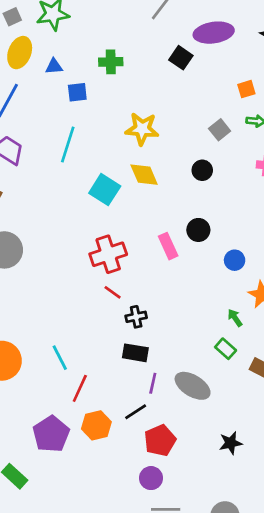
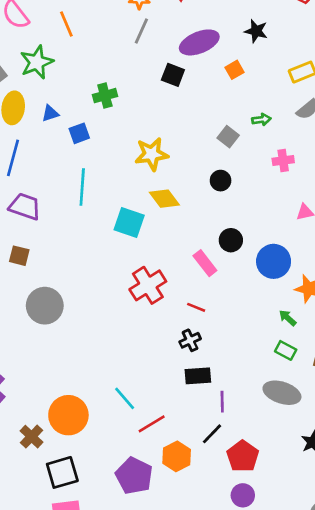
orange square: (246, 89) -> (235, 70), moved
blue circle: (235, 260) -> (274, 261), size x1.6
red line: (113, 292) -> (196, 307), moved
gray ellipse: (193, 386) -> (282, 393), moved
red line: (80, 388) -> (152, 424), turned 48

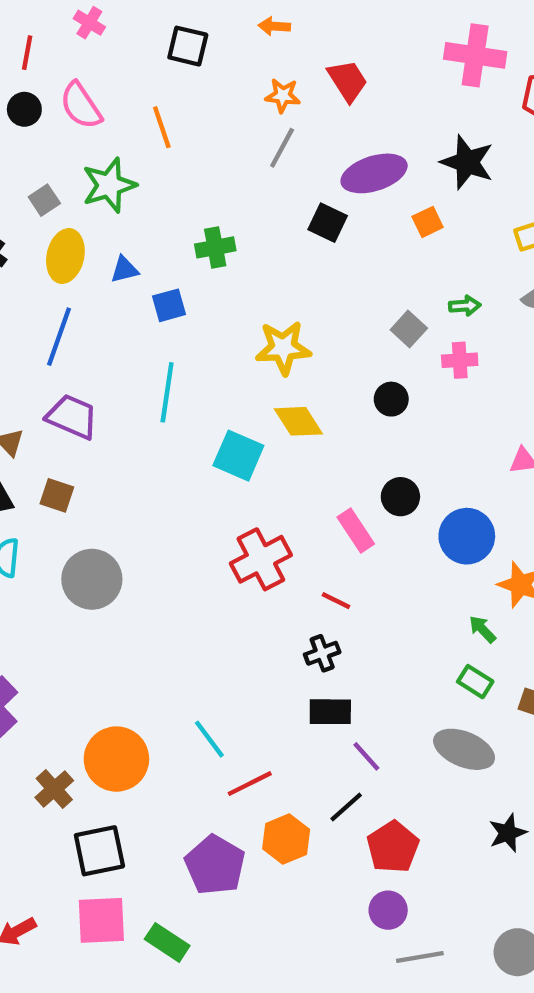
black star: (256, 31) -> (467, 162), size x1.4
pink cross: (283, 160) -> (460, 360), moved
purple line: (222, 402) -> (366, 756), turned -45

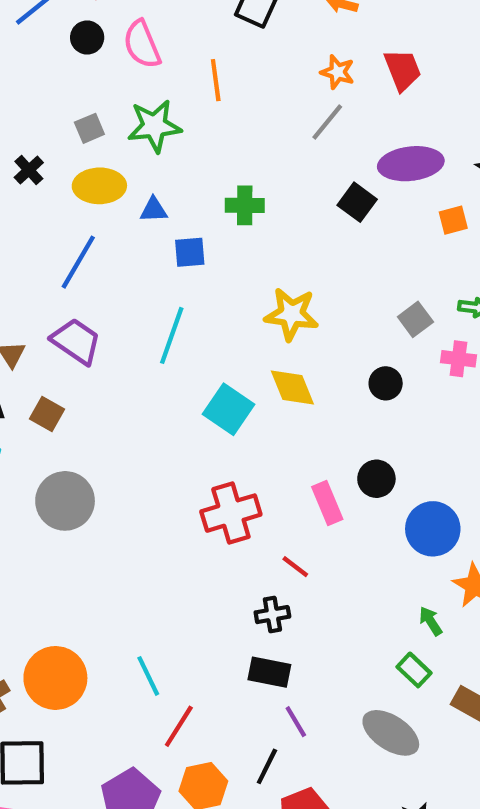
yellow ellipse: (65, 256) -> (99, 186), turned 66
red line: (250, 784) -> (179, 726), turned -42
black line: (346, 807) -> (267, 766), turned -33

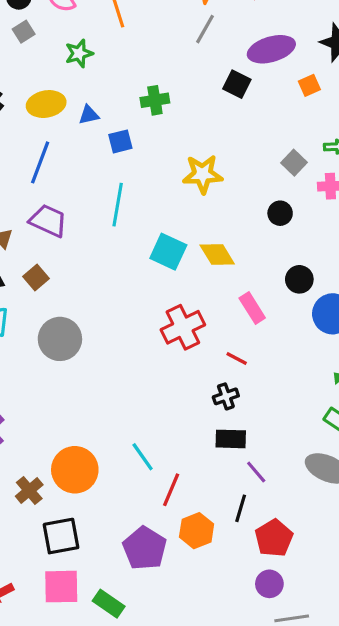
green star: (154, 126) -> (79, 53), size x0.7
gray square: (89, 128) -> (24, 32), moved
yellow diamond: (292, 387) -> (217, 255), moved
brown square: (47, 414) -> (36, 278), turned 30
black circle: (376, 479) -> (299, 279), moved

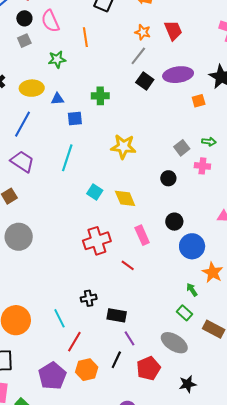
black square: (237, 84) -> (145, 81), moved
cyan square: (168, 252) -> (95, 192), size x0.7
black cross: (226, 396) -> (89, 298), moved
red pentagon: (274, 538) -> (148, 368), moved

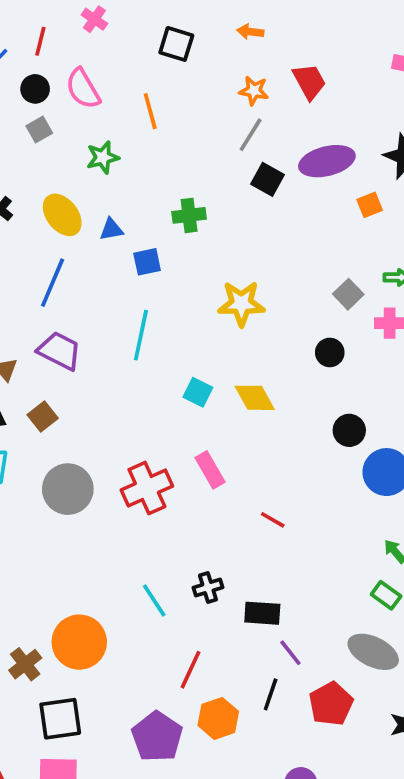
yellow ellipse: (32, 88) -> (62, 215), turned 60
pink rectangle: (142, 235) -> (210, 470), moved
red cross: (97, 241) -> (147, 488), moved
cyan line: (60, 318) -> (154, 600), moved

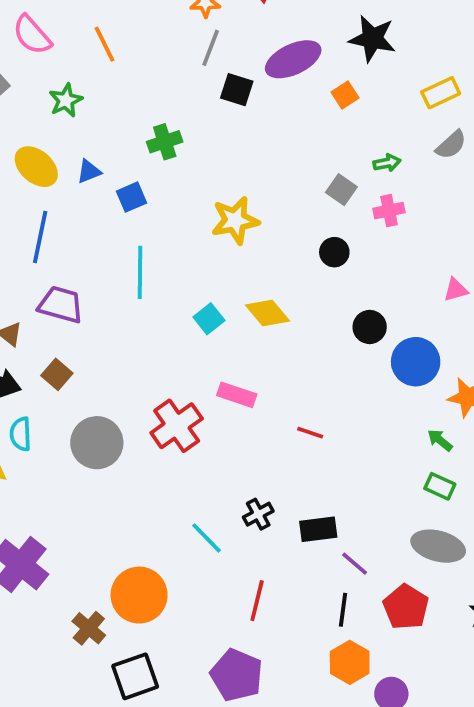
cyan square: (198, 392) -> (209, 319), turned 36
pink rectangle: (210, 470) -> (237, 395), turned -30
orange hexagon: (218, 718) -> (350, 662), moved

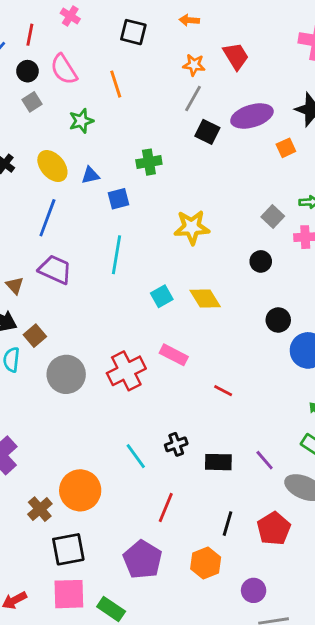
brown square: (57, 374) -> (35, 336), moved
purple line: (355, 564) -> (265, 460), moved
orange hexagon: (350, 662) -> (206, 563), moved

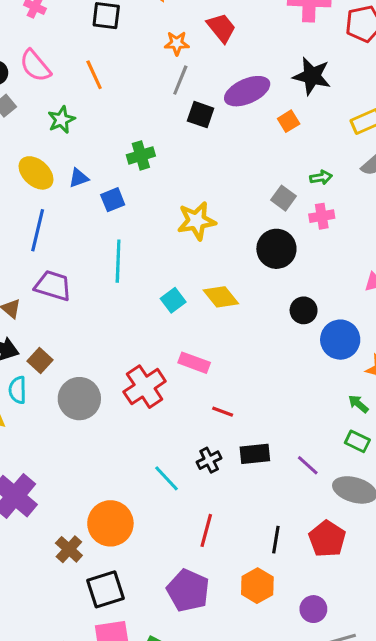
black circle: (261, 261) -> (276, 249), size x1.6
red line: (223, 391) -> (223, 412), moved
black rectangle: (218, 462) -> (255, 454), moved

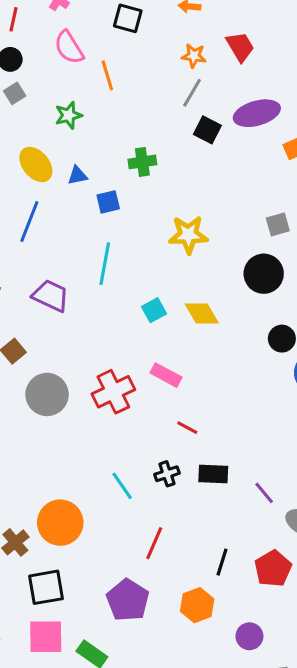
pink semicircle: (35, 66) -> (69, 47), moved
gray square: (284, 198) -> (278, 224), turned 30
purple trapezoid: (53, 286) -> (51, 296), moved

